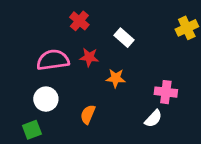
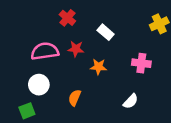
pink cross: (166, 92) -> (141, 63), moved

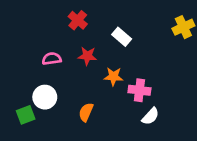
pink semicircle: (45, 51) -> (52, 59), size x0.6
pink cross: (141, 63) -> (139, 90), moved
green square: (27, 111) -> (26, 115), moved

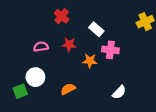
pink cross: (139, 90) -> (110, 50), moved
orange semicircle: (86, 112) -> (68, 89), turned 40

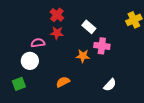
red star: (69, 44) -> (57, 33), moved
white circle: (35, 77) -> (30, 61), moved

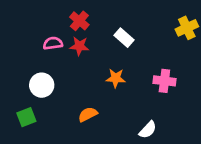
pink semicircle: (38, 43) -> (53, 43), moved
pink cross: (102, 46) -> (164, 81), moved
white semicircle: (110, 85) -> (148, 130), moved

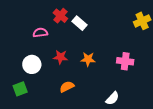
white rectangle: (124, 38) -> (80, 23), moved
red star: (79, 46) -> (60, 57), moved

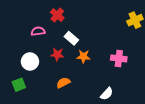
white rectangle: (80, 23) -> (71, 38), moved

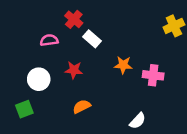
white rectangle: (71, 38) -> (92, 39), moved
orange star: (83, 56) -> (123, 65), moved

